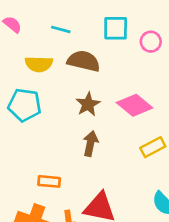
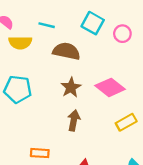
cyan square: (116, 28) -> (93, 23), turned 30
yellow semicircle: (39, 64) -> (20, 43), moved

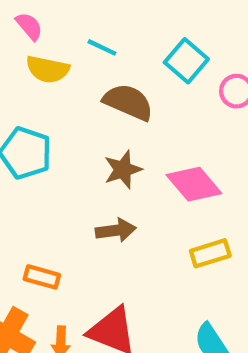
brown arrow: (74, 120) -> (116, 230), turned 60

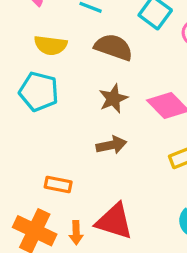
yellow semicircle: (48, 69) -> (51, 45), moved

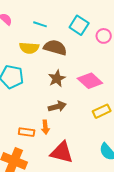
yellow semicircle: (51, 45) -> (29, 48), moved
orange arrow: (76, 233) -> (45, 127), moved

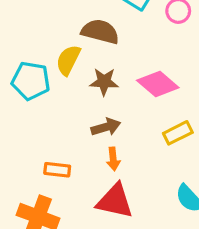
yellow semicircle: (29, 48) -> (68, 60), moved, turned 114
brown star: (57, 78) -> (104, 82), turned 30
orange arrow: (45, 127) -> (113, 159), moved

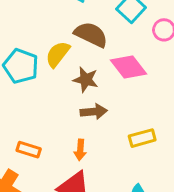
pink diamond: (158, 84) -> (128, 67), moved
brown arrow: (106, 127) -> (94, 112), moved

